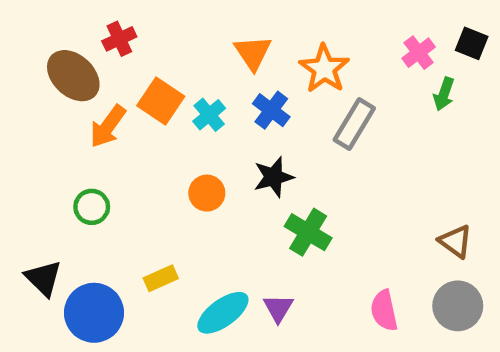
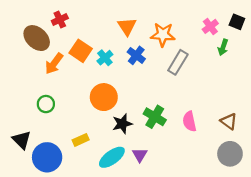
orange star: (324, 69) -> (163, 35), turned -30
black star: (274, 177) -> (122, 124), moved
orange circle: (207, 193) -> (104, 97), size x1.5
pink semicircle: (384, 310) -> (189, 121), moved

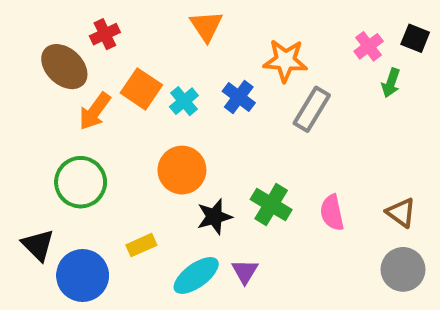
orange triangle: (127, 26) -> (206, 26), moved
green circle: (46, 104) -> (81, 182), size x1.6

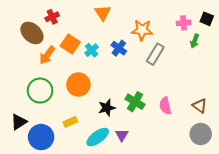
pink cross: (369, 46) -> (183, 23), turned 32
orange circle: (182, 170) -> (78, 84), moved
black triangle: (38, 245) -> (19, 122), turned 42

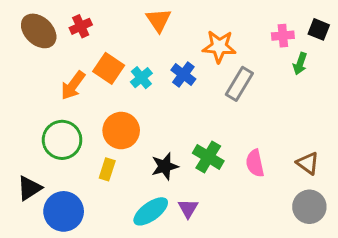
brown ellipse: (32, 33) -> (39, 31), moved
yellow rectangle: (70, 122) -> (107, 169), moved, turned -48

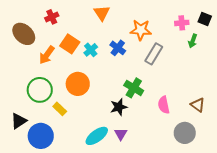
brown ellipse: (39, 31) -> (24, 34), moved
green cross: (208, 157) -> (134, 88), moved
black star: (165, 166) -> (119, 107), moved
yellow rectangle: (107, 169) -> (60, 109), moved, turned -64
gray circle: (309, 207) -> (185, 133), moved

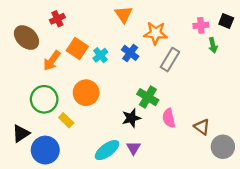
orange triangle: (102, 13) -> (124, 14), moved
green arrow: (193, 41) -> (213, 45), turned -32
pink semicircle: (164, 105) -> (169, 118), moved
brown triangle: (198, 105) -> (202, 127), moved
gray circle: (185, 133) -> (223, 147), moved

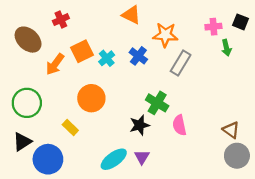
orange triangle: (124, 14) -> (131, 15), turned -30
orange square: (77, 49) -> (82, 51), turned 30
green circle: (44, 99) -> (27, 103), moved
brown triangle: (202, 127) -> (231, 130), moved

